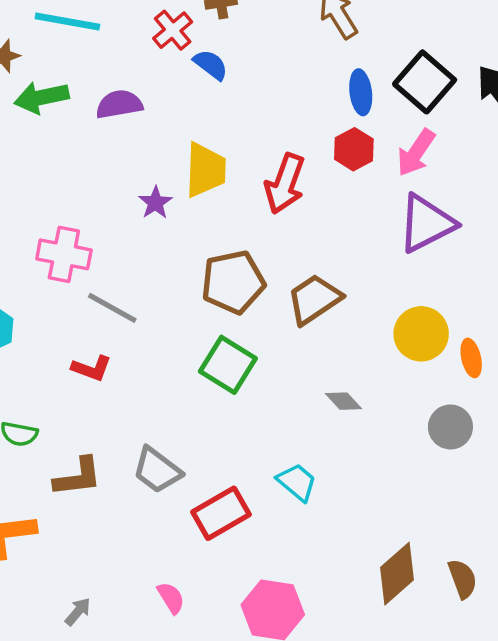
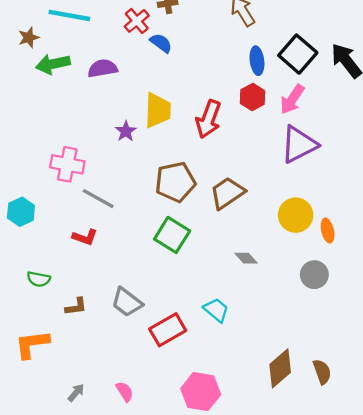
brown L-shape: (78, 477) -> (76, 307), size x0.7
pink semicircle: (171, 598) -> (125, 392), moved

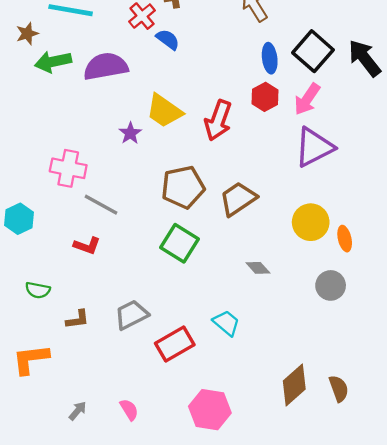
purple semicircle: (103, 68) -> (106, 66), size x1.4
yellow trapezoid: (158, 110) -> (164, 111), turned 123
gray trapezoid: (127, 302) -> (131, 315), turned 116

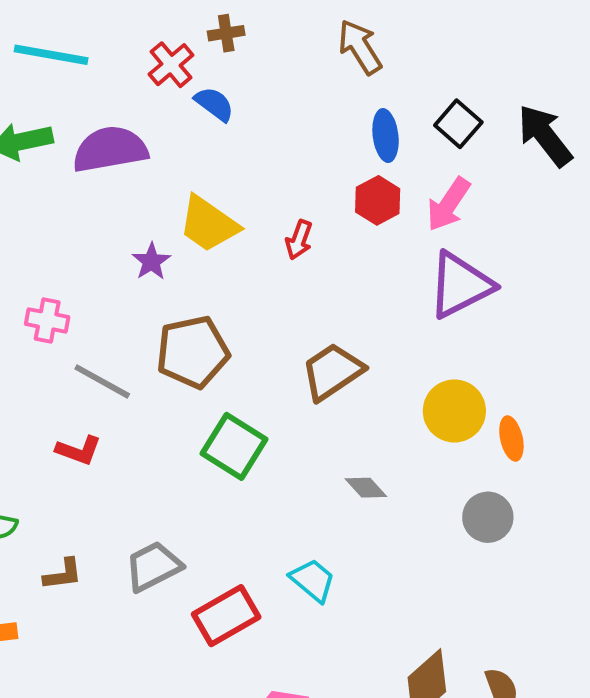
black square: (313, 51) -> (458, 124), size x0.7
red arrow: (218, 120) -> (299, 240), size x0.6
pink cross: (68, 168) -> (47, 320), size x0.7
brown pentagon: (183, 187) -> (193, 352), moved

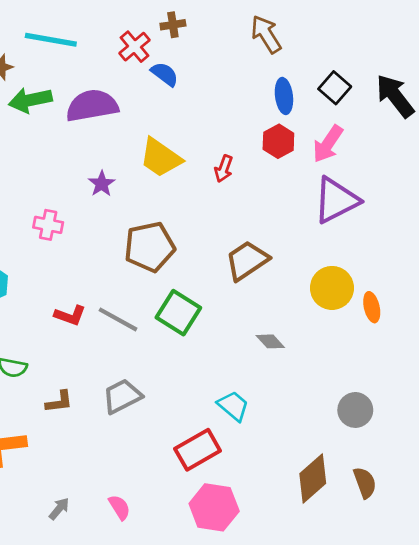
purple star: (151, 261) -> (102, 184), moved
gray line: (102, 381) -> (118, 319), moved
gray circle: (488, 517) -> (355, 410), moved
red rectangle: (226, 616) -> (198, 450), moved

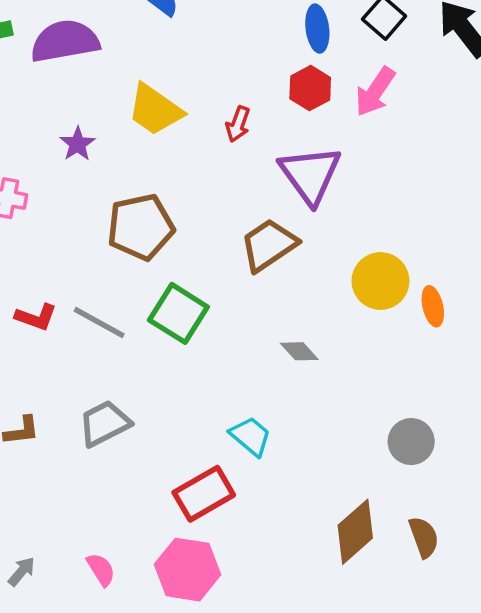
purple triangle: (336, 200) -> (310, 175), moved, turned -39
pink hexagon: (214, 507) -> (187, 570), moved

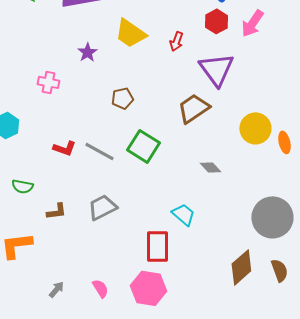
brown pentagon: (141, 227) -> (122, 98), size x0.6
gray circle: (411, 442) -> (272, 217), size x1.6
red rectangle: (204, 494) -> (157, 246), turned -60

